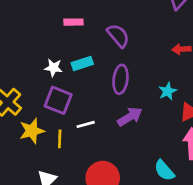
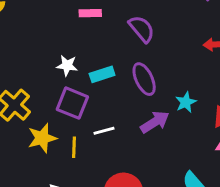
cyan rectangle: (82, 64) -> (102, 74), moved
purple ellipse: (120, 79) -> (144, 79), turned -32
cyan star: (168, 91) -> (186, 102), moved

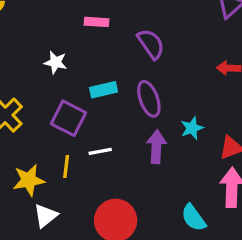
white star: (67, 65) -> (56, 62), moved
purple arrow: (155, 122) -> (156, 147), turned -60
yellow star: (42, 138) -> (29, 180), moved

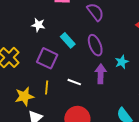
cyan rectangle: (104, 90) -> (68, 40), turned 63
white line: (100, 151) -> (74, 82), moved, turned 32

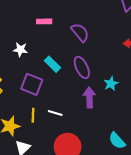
white line: (74, 82) -> (55, 113), moved

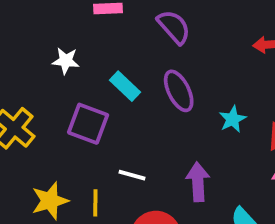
purple arrow: (89, 97) -> (198, 182), moved
yellow line: (33, 115) -> (95, 203), moved

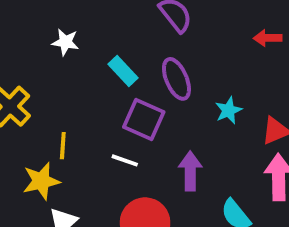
purple square: (88, 124) -> (144, 119), moved
yellow line: (95, 203) -> (63, 146), moved

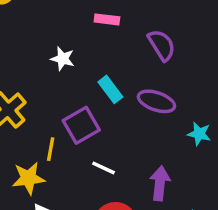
purple ellipse: (176, 79) -> (156, 101), turned -54
cyan star: (229, 110) -> (199, 134), turned 30
purple square: (144, 119) -> (81, 125), moved, turned 30

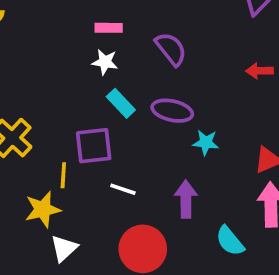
white star: (63, 59) -> (105, 62), moved
purple square: (81, 125) -> (94, 146), turned 30
cyan star: (199, 134) -> (206, 142), moved

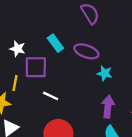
white star: (105, 62) -> (18, 49), moved
purple arrow: (186, 199) -> (108, 107), moved

